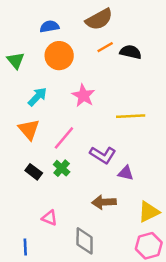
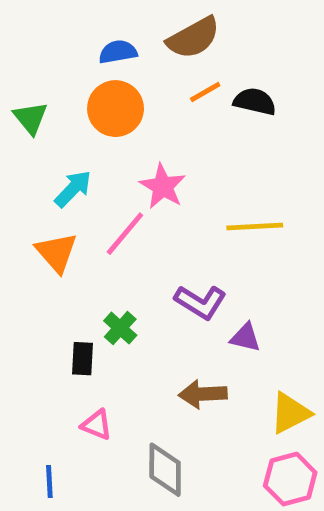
blue semicircle: (49, 27) -> (118, 52), moved
pink line: (64, 138) -> (125, 234), moved
black rectangle: (34, 172) -> (82, 359), moved, turned 56

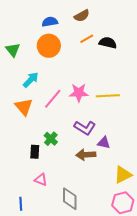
brown semicircle: (193, 38) -> (82, 16), size x0.7
pink star: (163, 186) -> (79, 93), moved, turned -30
brown arrow: (203, 394) -> (86, 155), moved

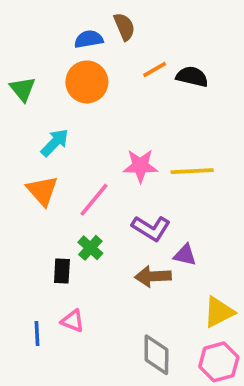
brown semicircle: (82, 16) -> (124, 27), moved, turned -84
pink line: (53, 99) -> (94, 200), moved
gray diamond: (70, 199) -> (156, 355), moved
blue line: (21, 204) -> (37, 333), moved

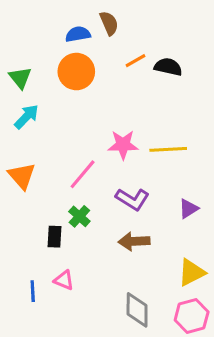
cyan arrow: (55, 143) -> (26, 117), moved
orange triangle: (42, 191) -> (22, 176), moved
purple triangle: (185, 255) -> (188, 209), moved, turned -45

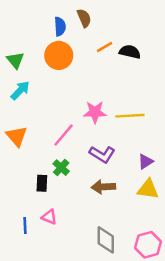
blue semicircle: (78, 34) -> (60, 27), turned 96
yellow triangle: (192, 272) -> (148, 189), moved, turned 35

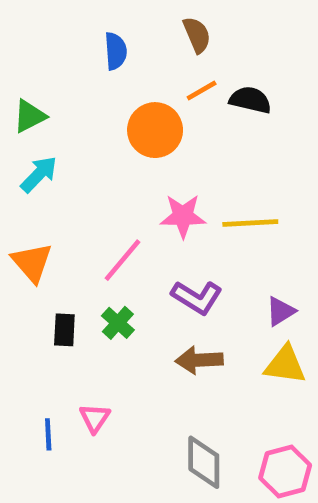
brown semicircle: (84, 18) -> (197, 35), moved
orange circle: (59, 55) -> (155, 130), moved
green triangle: (15, 60) -> (30, 116), turned 42
black rectangle: (42, 183) -> (64, 330), moved
pink triangle: (49, 217) -> (95, 418), turned 42

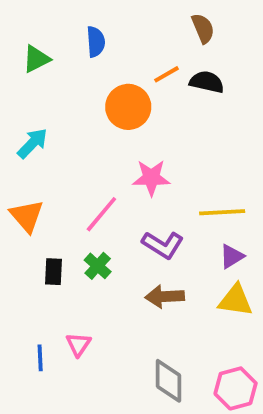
brown semicircle: (197, 35) -> (203, 28), moved
green triangle: (30, 116) -> (36, 59), moved
yellow line: (250, 223) -> (222, 212), moved

